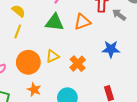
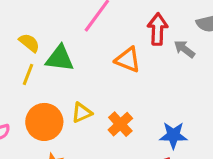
green triangle: (55, 22) -> (60, 58), moved
orange triangle: (82, 22) -> (128, 60), turned 42
blue star: (111, 49) -> (173, 135), moved

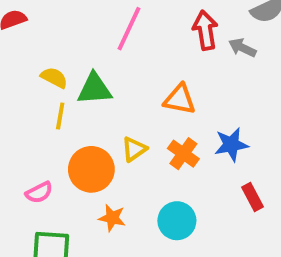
orange triangle: (128, 60) -> (180, 99), moved
blue star: (173, 135) -> (231, 145), moved

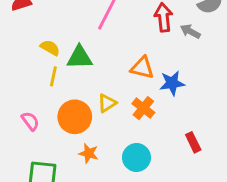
blue star: (231, 145) -> (172, 83), moved
pink semicircle: (39, 192) -> (30, 121), moved, turned -102

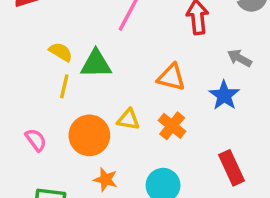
gray arrow: (190, 31) -> (240, 58), moved
blue star: (172, 83) -> (224, 95), moved, turned -30
yellow triangle: (107, 103) -> (128, 119), turned 42
red rectangle: (193, 142) -> (231, 168), size x1.4

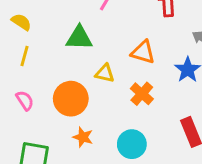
yellow semicircle: (61, 52) -> (21, 22), moved
yellow line: (64, 86) -> (25, 56), moved
yellow triangle: (128, 119) -> (105, 73), moved

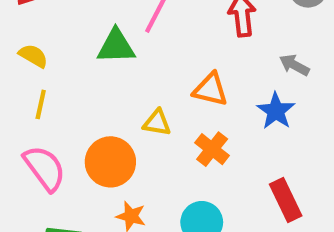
green triangle: (79, 38) -> (116, 46), moved
pink semicircle: (25, 100) -> (45, 168), size x1.6

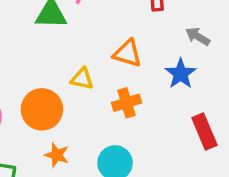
orange cross: (212, 149) -> (126, 103), turned 32
red rectangle: (286, 200) -> (204, 131), moved

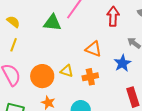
yellow triangle: (82, 79) -> (67, 71), moved

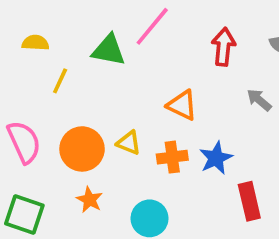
yellow semicircle: (13, 22) -> (35, 43), turned -40
yellow line: (14, 45) -> (60, 81), moved
blue star: (122, 63) -> (216, 158), moved

